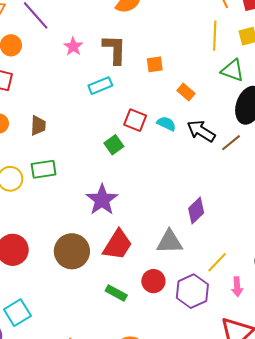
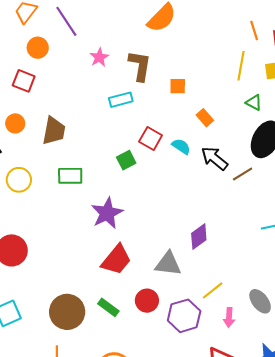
green triangle: (233, 70) -> (254, 103), size x0.7
brown trapezoid: (38, 125) -> (54, 131), size x1.4
green rectangle: (44, 169) -> (70, 176), moved
brown circle: (72, 251) -> (67, 312), moved

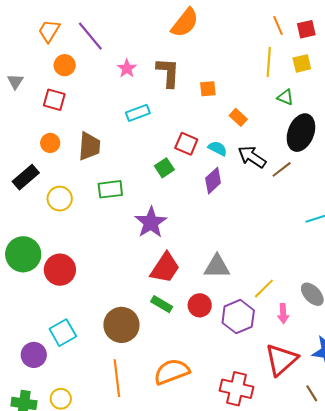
cyan rectangle: (121, 100) -> (138, 113), moved
purple diamond: (199, 237) -> (213, 181), moved
green rectangle: (108, 307) -> (162, 304), moved

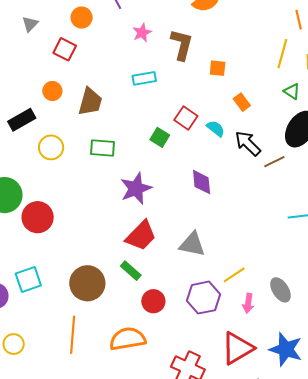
green square: (164, 168) -> (160, 137), turned -36
purple diamond: (213, 181) -> (202, 182), moved, turned -64
red circle: (200, 305) -> (153, 301), moved

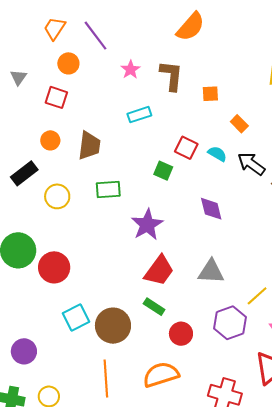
cyan square: (28, 280) -> (76, 317), moved

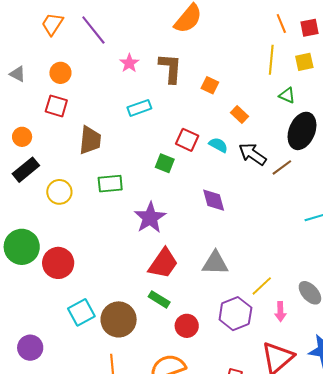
orange circle: (68, 63) -> (60, 73), moved
gray triangle: (18, 77) -> (18, 74), turned -36
orange square: (210, 94) -> (210, 85), turned 30
red square: (56, 97) -> (56, 106), moved
orange circle: (50, 140) -> (22, 137), moved

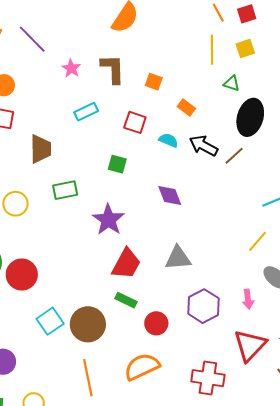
red square: (187, 140) -> (135, 122), moved
yellow line: (262, 286) -> (257, 241), moved

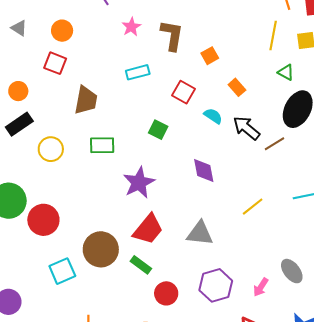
orange square: (154, 82) -> (210, 56), turned 30
yellow line: (257, 241) -> (253, 207), moved
pink arrow: (248, 299) -> (261, 287), turned 30
brown circle: (88, 324) -> (101, 249), moved

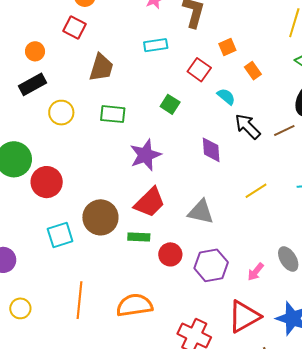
orange square: (210, 56) -> (227, 47), moved
black arrow: (246, 128) -> (248, 126), moved
green rectangle: (141, 265) -> (139, 237), turned -40
red circle: (166, 293) -> (170, 254), moved

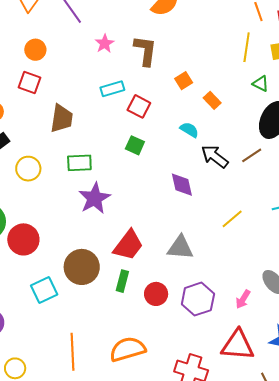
red square: (199, 70) -> (139, 106), moved
purple star: (145, 155) -> (95, 198), moved
green rectangle: (139, 237) -> (122, 281), turned -70
red triangle: (244, 316) -> (238, 345), turned 42

